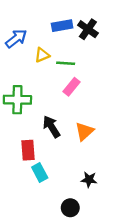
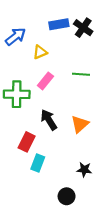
green line: (66, 63) -> (81, 74), moved
pink rectangle: (71, 87) -> (45, 81), moved
red rectangle: (28, 150) -> (27, 142), turned 30
cyan rectangle: (40, 173) -> (38, 163), turned 49

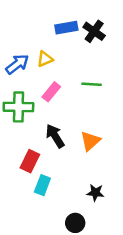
blue arrow: (16, 37) -> (17, 64), moved

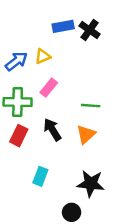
green line: (92, 84) -> (91, 106), moved
red rectangle: (30, 161) -> (19, 136), moved
black star: (95, 193) -> (91, 184), size x1.6

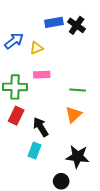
blue arrow: (16, 61) -> (14, 41), moved
pink rectangle: (49, 88) -> (42, 75), turned 49
black arrow: (52, 130) -> (41, 127), moved

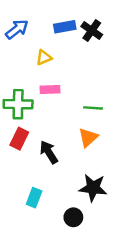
blue arrow: (14, 41) -> (17, 29), moved
cyan rectangle: (34, 150) -> (34, 198), moved

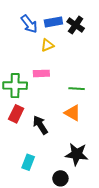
blue arrow: (17, 29) -> (29, 24), moved, turned 90
yellow triangle: (44, 58) -> (47, 45), moved
orange triangle: (88, 137) -> (73, 113), turned -48

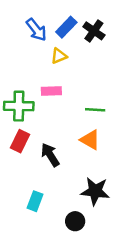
blue rectangle: (53, 22) -> (66, 27), turned -36

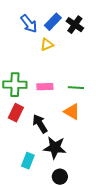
pink rectangle: (51, 91) -> (45, 87), moved
black star: (95, 191) -> (55, 148), moved

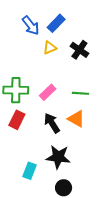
black cross: (75, 25) -> (79, 50), moved
pink rectangle: (45, 87) -> (48, 92), turned -42
black arrow: (40, 124) -> (52, 123), moved

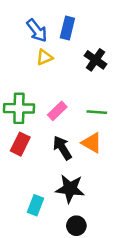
blue rectangle: (56, 23) -> (67, 28), turned -30
yellow triangle: (50, 48) -> (44, 57), moved

